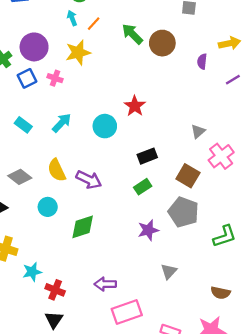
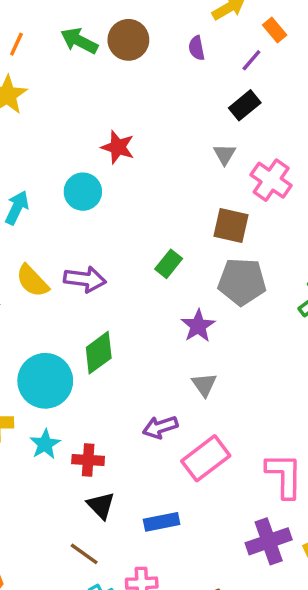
black rectangle: (147, 156) -> (245, 105), moved
cyan circle: (48, 207) -> (45, 381), moved, size x1.8
gray triangle: (169, 271) -> (204, 385), moved

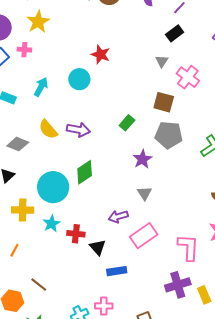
black triangle: (101, 505) -> (98, 247), moved
brown line: (84, 554) -> (39, 285), moved

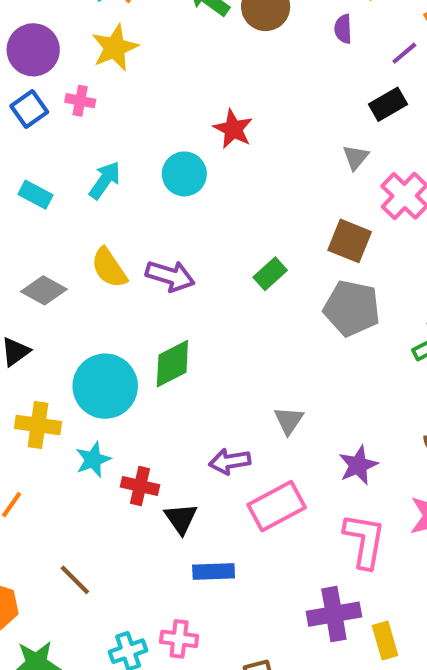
purple star: (142, 159) -> (358, 465), moved
brown line: (39, 285) -> (75, 580), moved

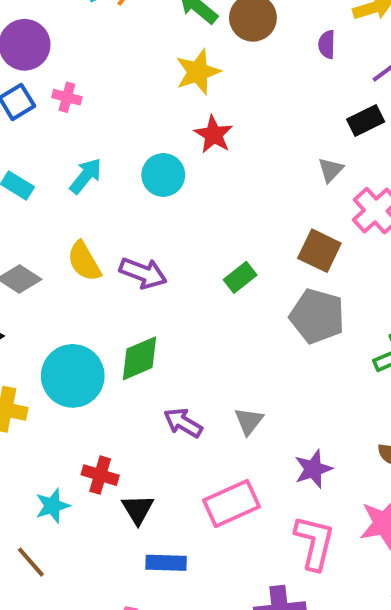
yellow star: (115, 48) -> (198, 72), moved
cyan star: (93, 460) -> (52, 506), moved
purple arrow: (230, 461) -> (183, 423), moved, turned 36

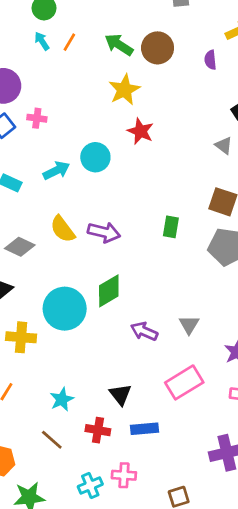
gray triangle: (331, 170) -> (224, 145), turned -30
cyan circle: (163, 175) -> (95, 157), moved
cyan arrow: (86, 176) -> (56, 171), turned 32
green rectangle: (240, 277) -> (171, 227), turned -35
red cross: (100, 475) -> (98, 430), moved

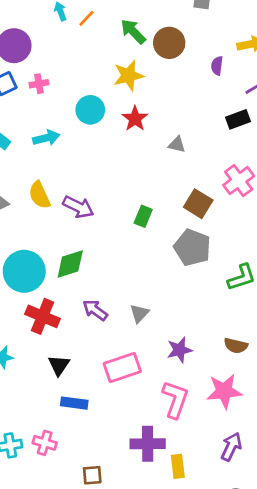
pink cross: (37, 118) -> (39, 84), turned -30
gray triangle: (224, 145) -> (177, 145), moved, turned -36
cyan circle: (95, 157) -> (90, 110), moved
red cross: (98, 430) -> (42, 316), moved, size x1.4

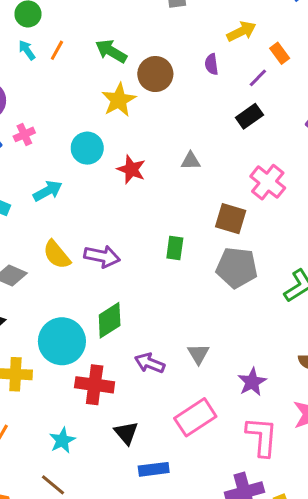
brown circle: (169, 43) -> (155, 74), moved
red star: (135, 119) -> (131, 169), moved

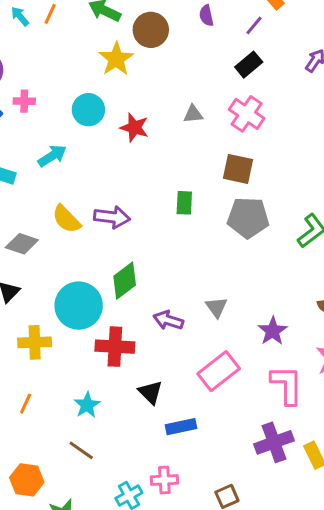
pink cross: (24, 134) -> (24, 101), turned 30
pink cross: (268, 182) -> (247, 114), moved

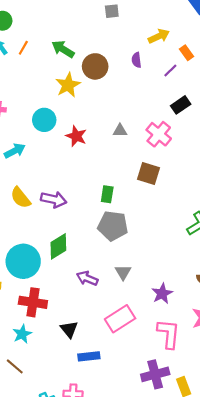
black rectangle: (249, 65) -> (181, 105), moved
gray pentagon: (248, 218) -> (113, 226), moved
red cross: (115, 347) -> (33, 302), moved

